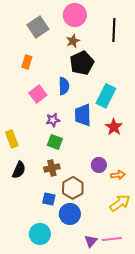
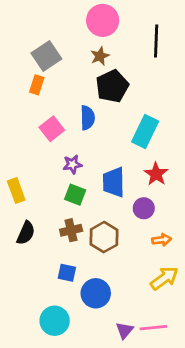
gray square: (38, 27) -> (46, 56), moved
blue trapezoid: (83, 115) -> (114, 182), moved
purple circle: (99, 165) -> (144, 208), moved
brown hexagon: (73, 188) -> (104, 237), moved

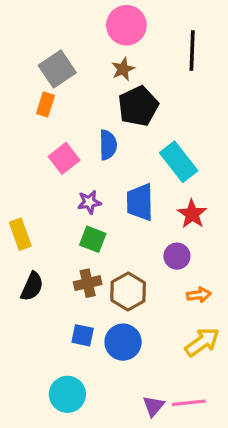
cyan rectangle: (145, 131) -> (179, 162), turned -64
blue trapezoid: (114, 182) -> (140, 202), moved
blue circle: (96, 293) -> (123, 342), moved

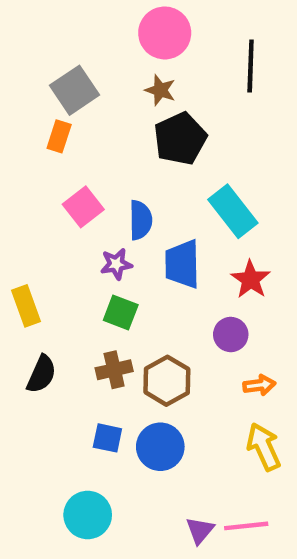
brown star: (123, 69) -> (160, 90), turned -30
blue semicircle: (108, 145) -> (140, 220), moved
yellow arrow: (202, 342) -> (264, 447), turned -78

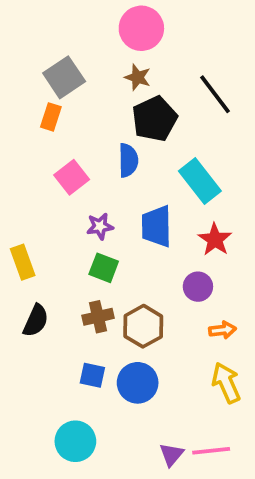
black line: (251, 66) -> (215, 94), moved, turned -39
blue semicircle: (140, 220) -> (128, 160), moved

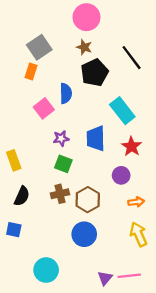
blue semicircle: (128, 160) -> (66, 93), moved
blue square: (92, 375) -> (14, 230), moved

